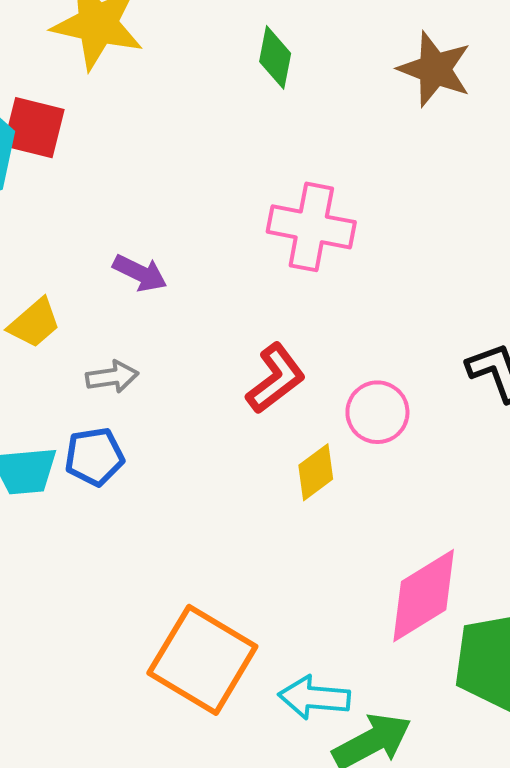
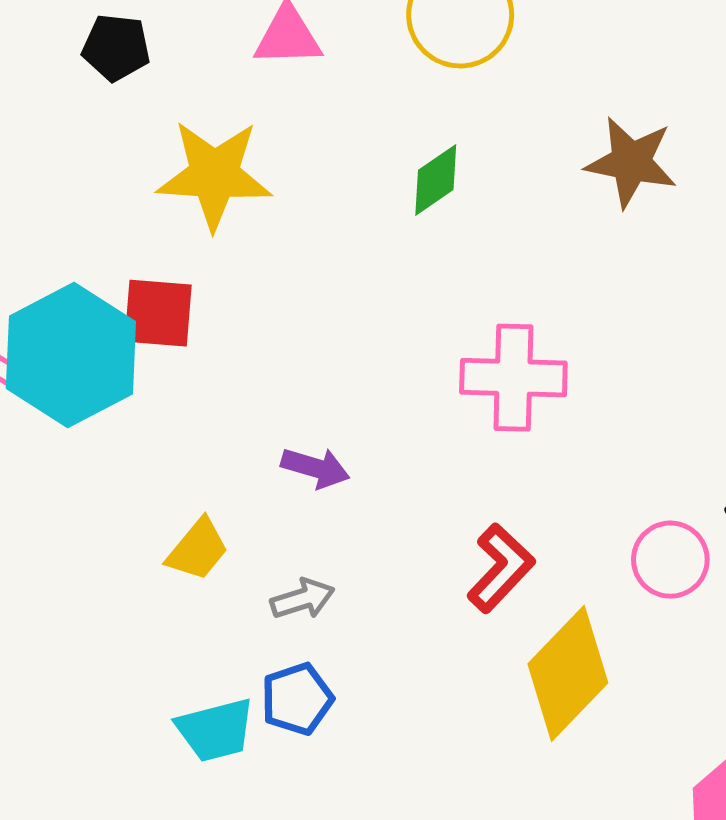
green diamond: (275, 57) -> (436, 180), turned 54
pink circle: (377, 412) -> (670, 560), moved
yellow diamond: (316, 472) -> (568, 673), size x1.8

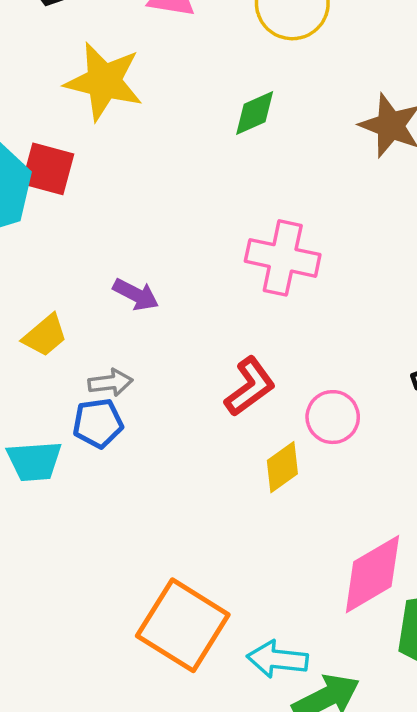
pink circle: (670, 560) -> (333, 417), moved
yellow diamond: (568, 673) -> (282, 467), size x0.6
blue pentagon: (297, 699) -> (98, 423), moved

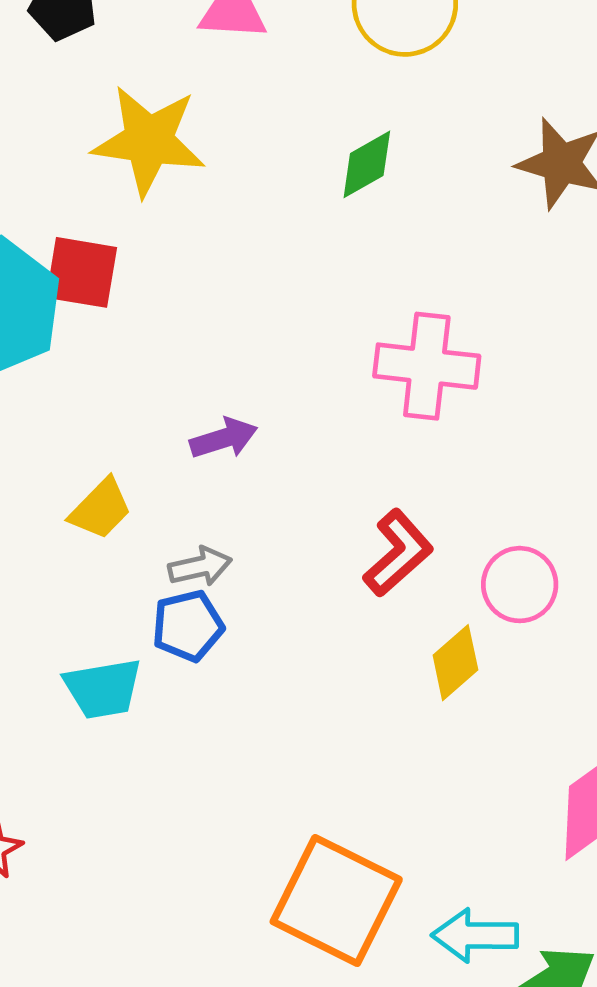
purple arrow: (136, 295) -> (224, 438), turned -39

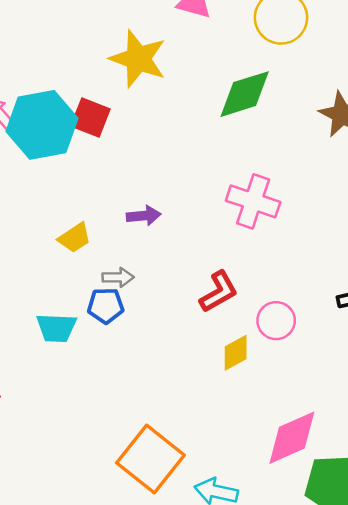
green diamond: (367, 164) -> (245, 94), size x1.6

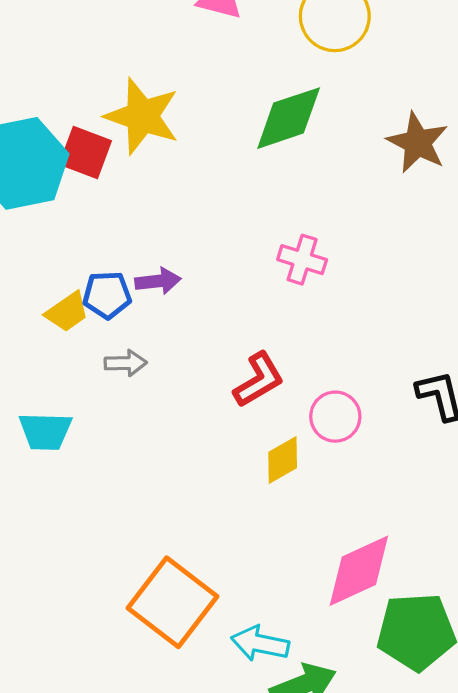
yellow star: (138, 59) -> (142, 116), moved
pink cross: (253, 201) -> (302, 260), size x0.7
blue pentagon: (106, 306) -> (107, 295), moved

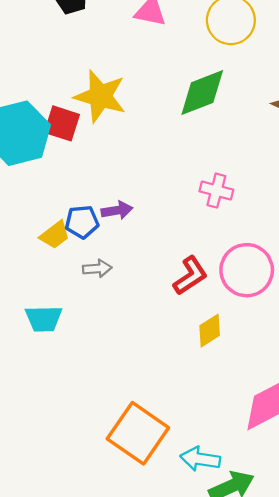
pink circle: (335, 417) -> (247, 270), moved, size x1.5

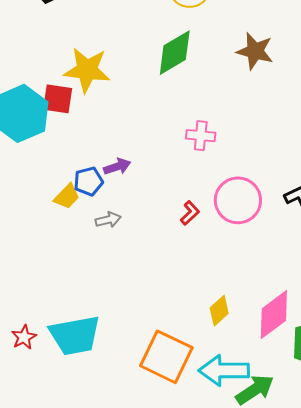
red L-shape: (190, 276) -> (190, 213), size x0.7
cyan trapezoid: (44, 319) -> (75, 335), moved, size x1.6
yellow diamond: (210, 331) -> (219, 311), moved
cyan arrow: (200, 459) -> (224, 370), size x1.4

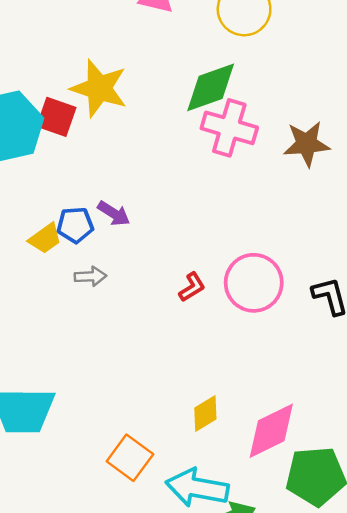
brown star: (255, 51) -> (307, 144), moved, turned -30
pink cross: (201, 136) -> (229, 128), moved, size x1.5
purple arrow: (117, 167) -> (114, 213), turned 40
orange square: (166, 357) -> (130, 458), size x0.7

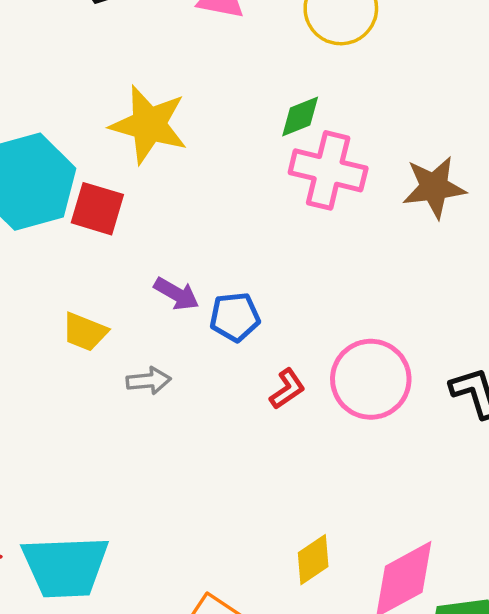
green diamond: (211, 87) -> (300, 117), size x0.6
red square: (56, 117) -> (97, 209), moved
blue pentagon: (75, 225) -> (235, 317), moved
yellow trapezoid: (45, 238) -> (85, 332), turned 60

